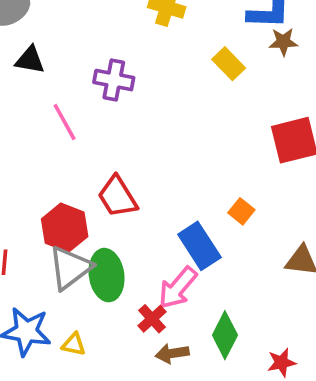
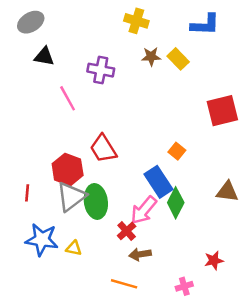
brown star: (283, 42) -> (151, 57), moved
orange square: (241, 211) -> (177, 151), moved
green diamond: (225, 335) -> (176, 203), moved

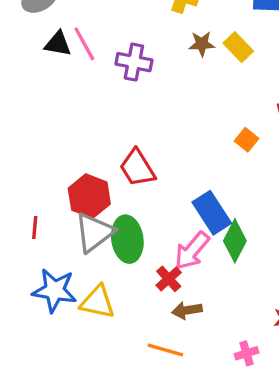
pink line: (68, 98) -> (84, 44), moved
orange square: (177, 151) -> (246, 140), moved
yellow triangle: (74, 248) -> (98, 302), size x1.6

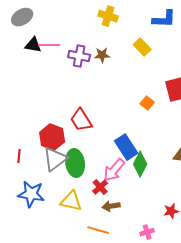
pink line: (84, 44) -> (49, 45), turned -60
brown star: (202, 44) -> (102, 55), moved
yellow triangle: (98, 302) -> (71, 201), moved

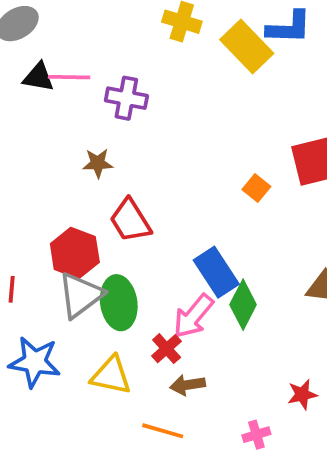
yellow rectangle: (142, 47) -> (247, 47), moved, size x1.5
brown star: (102, 55) -> (98, 163), moved

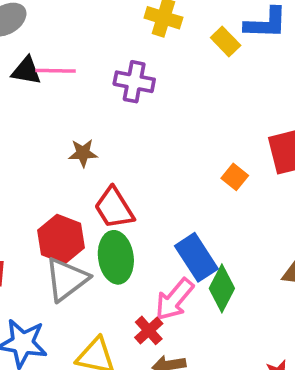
yellow rectangle: (247, 47) -> (226, 41), size x0.6
purple cross: (126, 98) -> (134, 82), moved
green ellipse: (119, 303) -> (116, 257), moved

